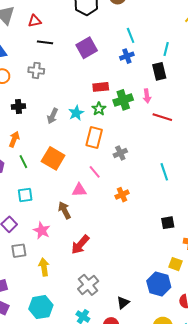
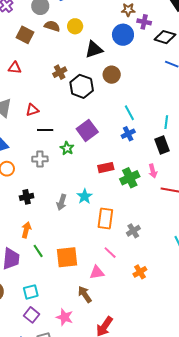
green star: (99, 109) -> (67, 148), moved
orange square: (53, 158) -> (67, 257), moved, turned -30
cyan square: (25, 195) -> (31, 292), moved

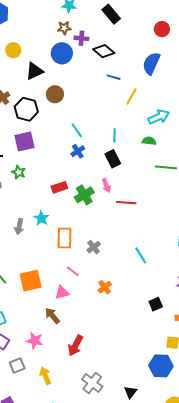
black diamond: (165, 37) -> (104, 51), turned 30
purple square: (87, 130) -> (25, 142), moved, turned 30

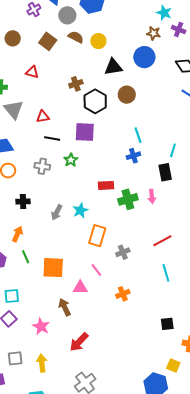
purple cross: (81, 38) -> (179, 29), moved
red line: (126, 203) -> (162, 241), moved, turned -48
gray square: (17, 365) -> (15, 358), moved

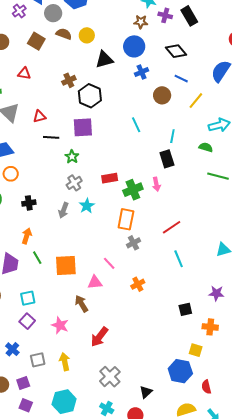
brown circle: (127, 95) -> (162, 95), moved
blue cross: (133, 156) -> (142, 72), moved
gray cross: (42, 166) -> (74, 183), moved, turned -35
orange rectangle: (97, 236) -> (126, 219), moved

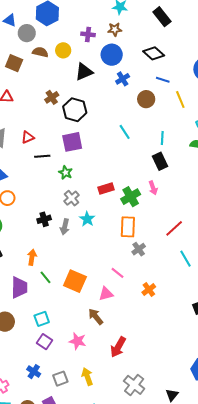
purple cross: (165, 15) -> (88, 34), moved
yellow line: (196, 101) -> (180, 100), turned -54
black cross: (29, 203) -> (44, 219), moved
orange square: (66, 266) -> (75, 281), turned 35

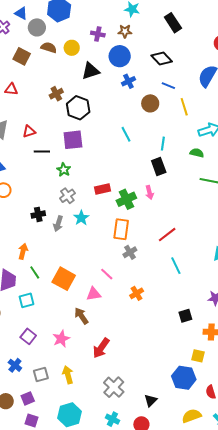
cyan square: (42, 319) -> (27, 300), moved
pink star: (78, 341) -> (61, 339), turned 30

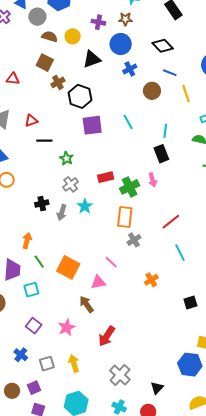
brown square: (22, 56) -> (45, 63), moved
purple square: (73, 140) -> (92, 125), moved
orange cross: (137, 293) -> (151, 280), moved

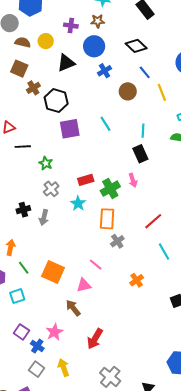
blue line: (170, 73) -> (145, 72), turned 32
cyan star: (85, 206) -> (78, 203), moved
blue cross: (21, 355) -> (37, 346), moved
gray square: (47, 364) -> (37, 369), turned -35

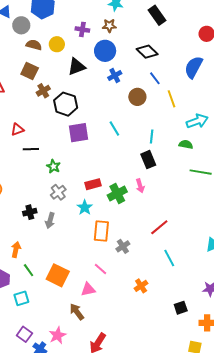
orange rectangle: (107, 219) -> (101, 231), moved

